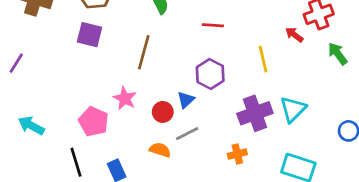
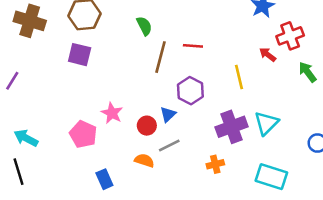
brown line: (144, 52) -> (161, 57), moved
black line: (76, 162) -> (18, 172), moved

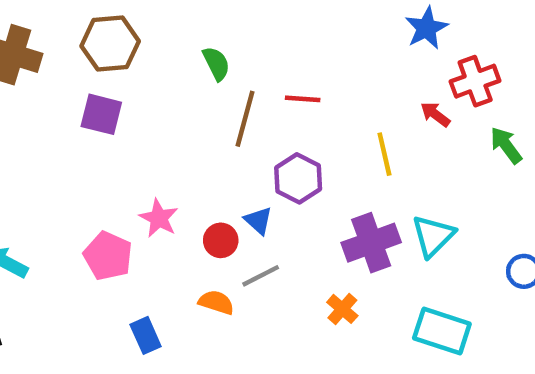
blue triangle: (168, 114) -> (258, 220), turned -35
orange cross: (215, 164) -> (342, 309), turned -35

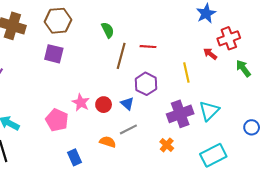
red circle: (221, 240) -> (104, 105), moved
cyan rectangle: (442, 331) -> (213, 155), turned -45

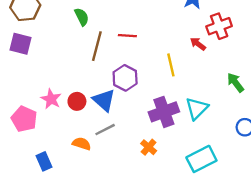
green arrow: (243, 68) -> (236, 83), moved
blue triangle: (127, 104) -> (104, 100), size x1.5

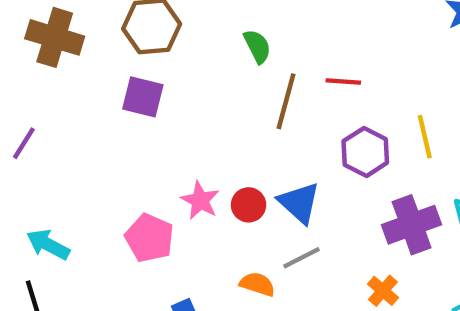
purple hexagon: (125, 78) -> (365, 152), moved

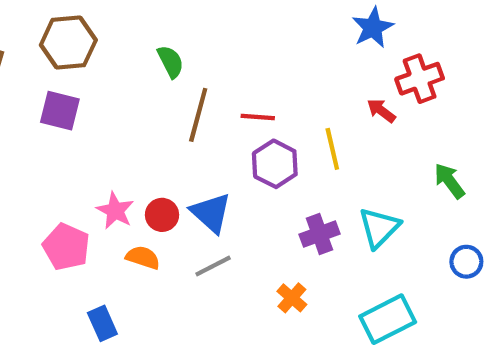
red line: (343, 82) -> (258, 117), moved
purple cross: (412, 225) -> (320, 234), size x0.7
orange semicircle: (257, 284) -> (143, 257), moved

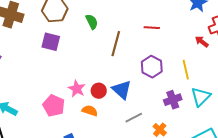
green semicircle: (171, 62) -> (92, 22), moved
red line: (258, 117) -> (152, 28), moved
yellow line: (332, 149) -> (186, 70), moved
gray line: (213, 266) -> (134, 118), moved

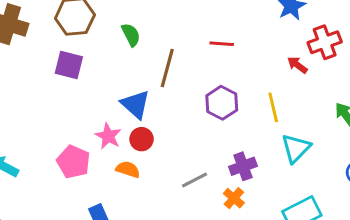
blue triangle: (122, 90) -> (135, 104), moved
purple cross: (173, 100) -> (243, 166), moved

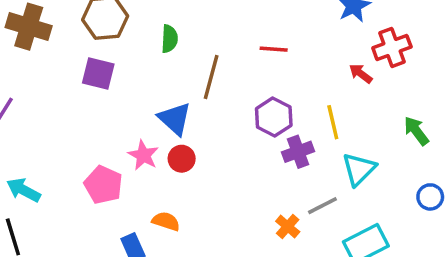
green semicircle: (131, 35) -> (169, 39), turned 30
purple cross: (243, 166) -> (298, 152), moved
orange semicircle: (128, 169) -> (166, 221), moved
gray line: (194, 180) -> (322, 206), moved

